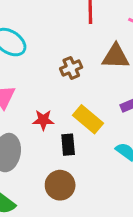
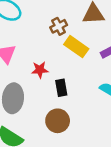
yellow rectangle: (88, 119) -> (76, 47), moved

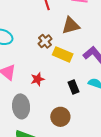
black rectangle: (61, 88) -> (73, 87), moved

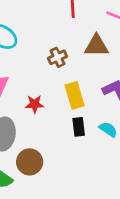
yellow rectangle: (63, 54) -> (75, 95), moved, turned 36
brown circle: (60, 117) -> (30, 162), moved

